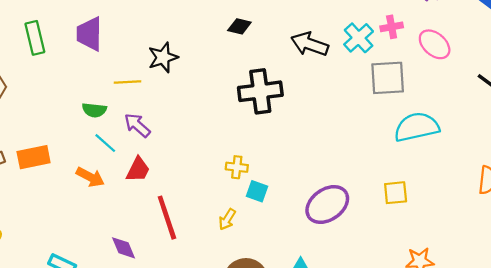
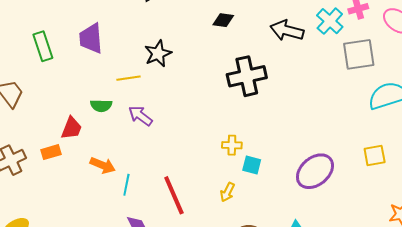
cyan line: (105, 143) -> (126, 185), moved, turned 65
orange rectangle: (34, 157) -> (51, 152), size x0.7
red trapezoid: (138, 170) -> (71, 128), moved

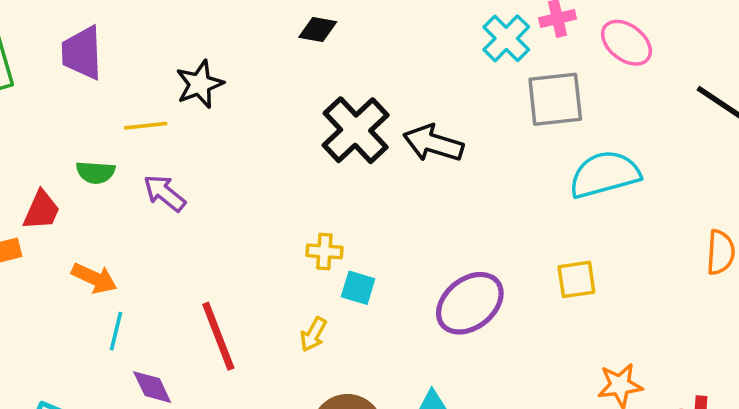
black arrow: (287, 30) -> (433, 143), moved
black cross: (247, 76) -> (356, 130), turned -33
cyan line: (126, 185) -> (116, 331), moved

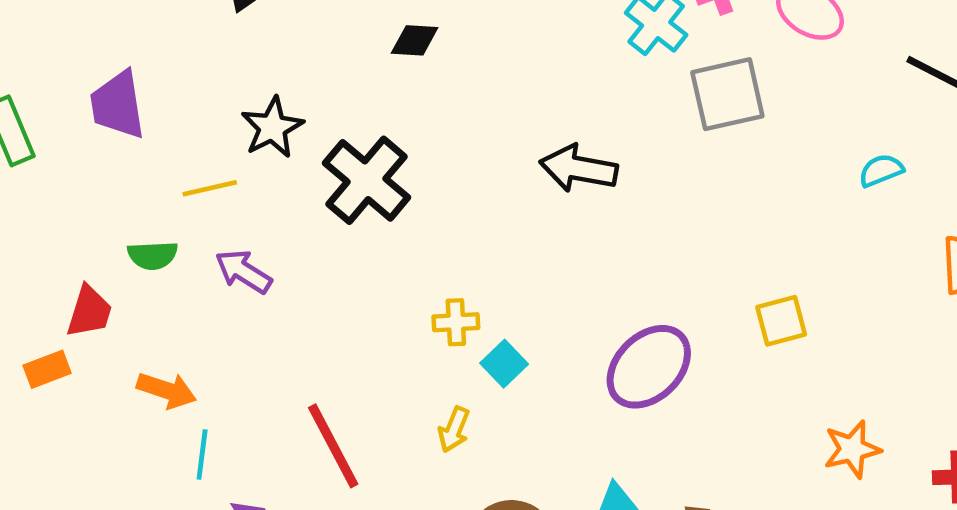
black cross: (356, 130) -> (367, 180), moved
cyan semicircle: (605, 174) -> (881, 170), moved, size x0.5
cyan square: (358, 288) -> (504, 364), turned 36

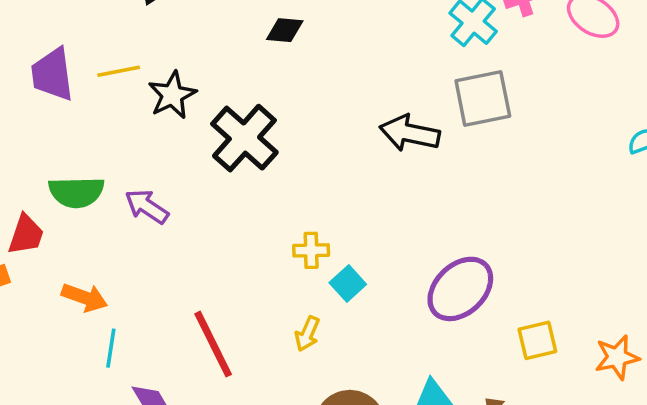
gray square: (727, 94) -> (483, 99), moved
yellow line: (210, 188) -> (119, 71), moved
green semicircle: (153, 255) -> (76, 192), size x1.4
yellow square: (781, 321) -> (537, 340), moved

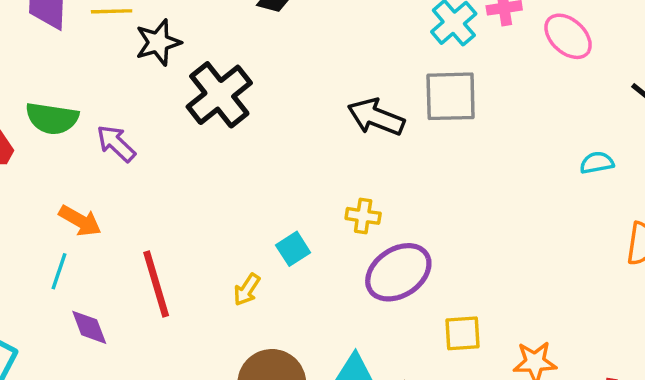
yellow cross: (311, 250) -> (363, 216), moved
orange arrow: (85, 297) -> (80, 221), moved

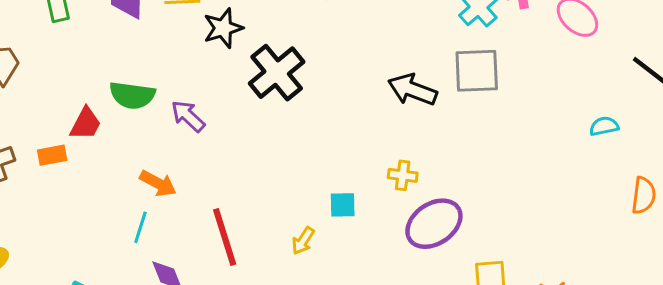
cyan square: (293, 249) -> (343, 205), turned 32

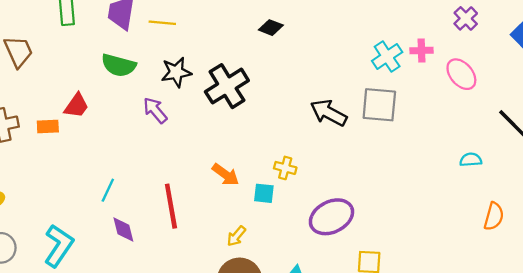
black star: (223, 28) -> (176, 72), moved
green semicircle: (132, 95) -> (119, 65), moved
yellow cross: (403, 175) -> (285, 168), moved
orange arrow: (158, 183) -> (225, 175), moved
yellow arrow: (303, 241) -> (236, 236), moved

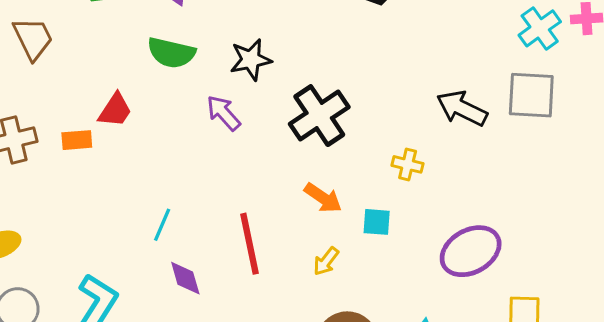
black cross: (227, 86) -> (319, 116), moved
yellow cross: (285, 168) -> (408, 164), moved
yellow arrow: (236, 236) -> (326, 261), moved

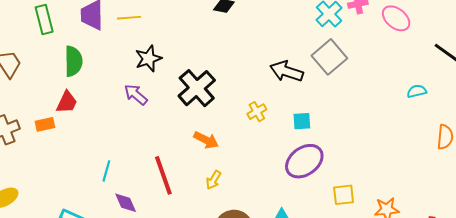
green semicircle: (171, 53) -> (73, 61), moved, turned -96
gray square: (531, 95) -> (329, 57), turned -36
yellow cross: (408, 164) -> (257, 112), turned -36
cyan square: (377, 222) -> (302, 121), moved

